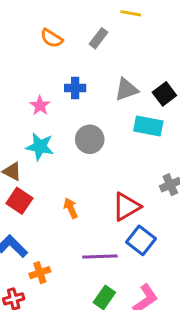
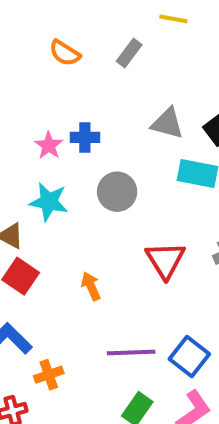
blue cross: (75, 88) -> (85, 137), moved
gray triangle: (126, 89) -> (167, 123), turned 35
red triangle: (126, 207) -> (165, 260), moved, turned -32
blue square: (141, 240) -> (189, 357), moved

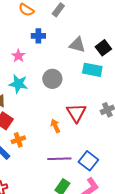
blue cross: (85, 137) -> (38, 36), moved
orange arrow: (91, 286) -> (55, 126), moved
orange cross: (49, 375) -> (18, 140), moved

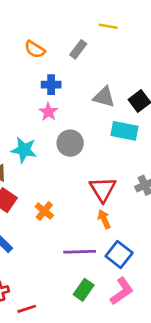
pink star: (18, 56) -> (48, 112), moved
orange arrow: (55, 126) -> (104, 219), moved
orange cross: (18, 140) -> (44, 211), moved, turned -32

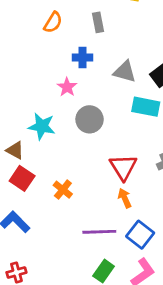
orange semicircle: (35, 49) -> (53, 22), turned -90
gray rectangle: (78, 49) -> (98, 22), turned -48
blue cross: (51, 85) -> (82, 58), moved

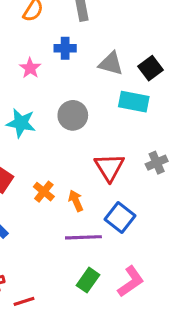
pink star: (67, 87) -> (30, 68), moved
orange arrow: (125, 198) -> (76, 201), moved
blue square: (140, 235) -> (120, 218), moved

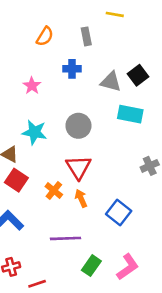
pink star: (30, 68) -> (32, 86), moved
black square: (151, 68) -> (138, 75), moved
red triangle: (109, 167) -> (78, 167), moved
purple line: (83, 237) -> (66, 238), moved

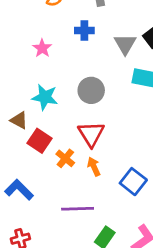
gray triangle: (111, 82) -> (125, 44), turned 45
red square: (16, 180) -> (39, 141), moved

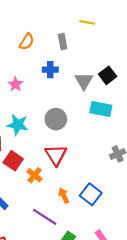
orange arrow: (94, 167) -> (64, 195), moved
purple line: (78, 209) -> (45, 217), turned 35

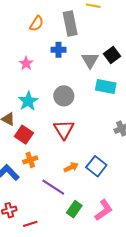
gray rectangle: (63, 42) -> (70, 24), size x1.6
cyan star: (18, 125) -> (28, 101), turned 30
orange cross: (34, 175) -> (30, 160), moved, turned 32
orange arrow: (64, 195) -> (71, 167), turned 88

